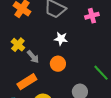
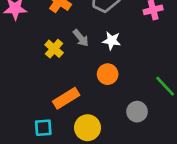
gray arrow: (33, 57) -> (81, 38), moved

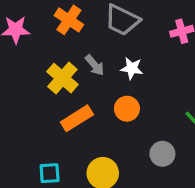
yellow cross: (54, 49) -> (62, 78), size x1.4
orange rectangle: (66, 98) -> (77, 118), moved

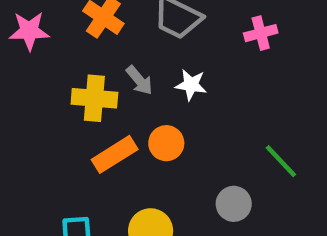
yellow cross: (62, 78) -> (94, 98), turned -36
orange circle: (127, 109) -> (166, 143), moved

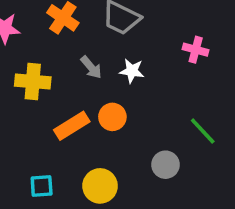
pink cross: (261, 33) -> (196, 50), moved, turned 30
yellow cross: (94, 98) -> (33, 81), moved

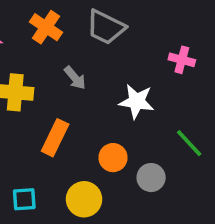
white star: (132, 71) -> (137, 101), moved, size x1.4
orange circle: (112, 117) -> (113, 158), moved
orange rectangle: (72, 126) -> (55, 138), turned -32

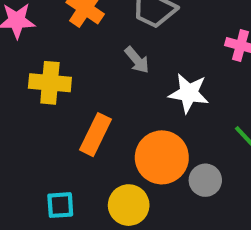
gray arrow: (75, 78) -> (137, 60), moved
orange circle: (113, 158) -> (162, 157), size x1.6

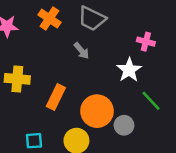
yellow cross: (50, 83) -> (17, 79), moved
white star: (189, 93) -> (129, 70), moved, turned 30

